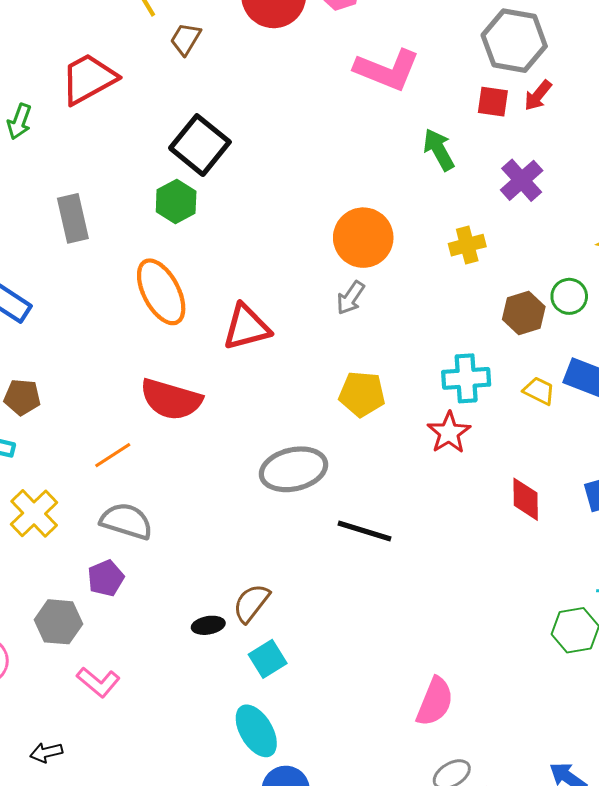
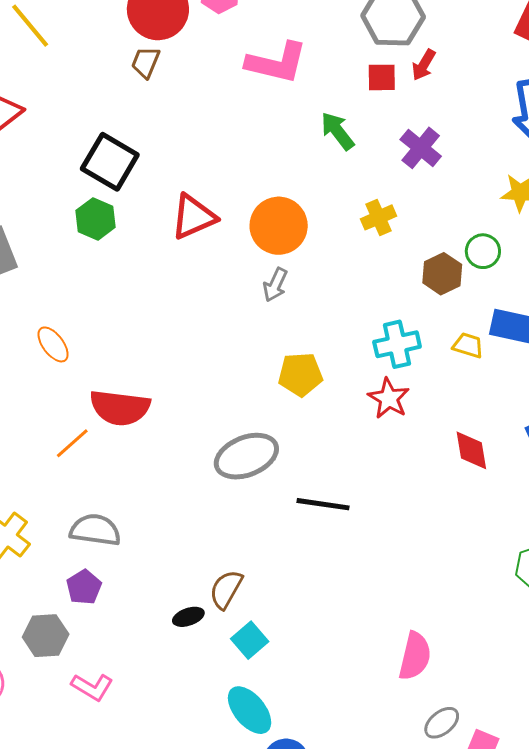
brown trapezoid: (186, 39) -> (146, 62), moved
orange ellipse: (161, 292) -> (53, 344), moved, size x0.6
red triangle: (246, 327) -> (193, 217), moved
orange line: (113, 455) -> (72, 443), moved

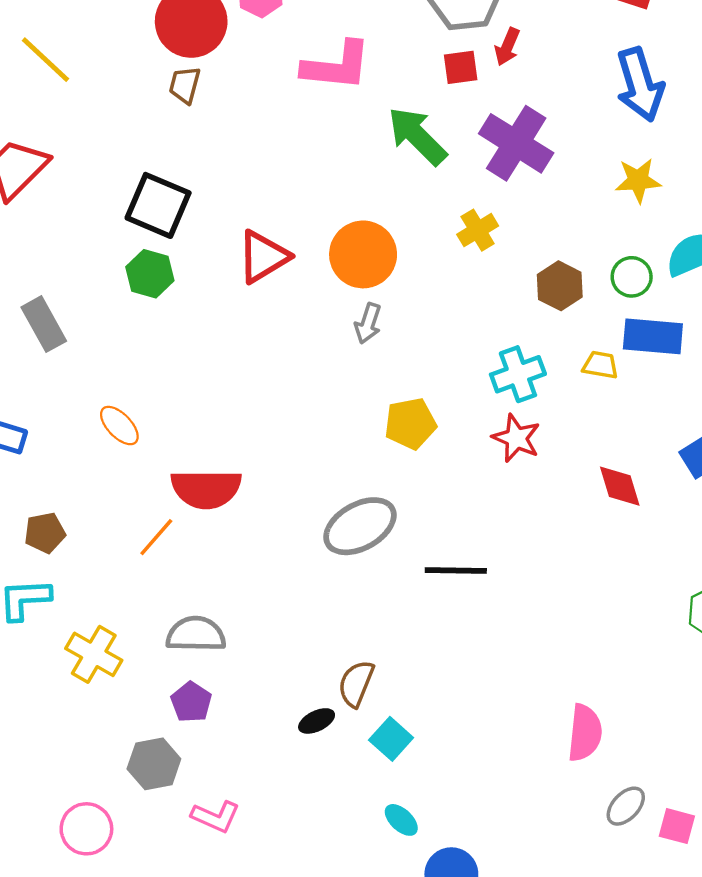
green arrow: (337, 131) -> (417, 136), size x1.4
purple cross: (421, 148) -> (516, 143), size x1.5
green circle: (483, 251) -> (632, 277), moved
cyan ellipse: (250, 710) -> (401, 820), size x0.6

